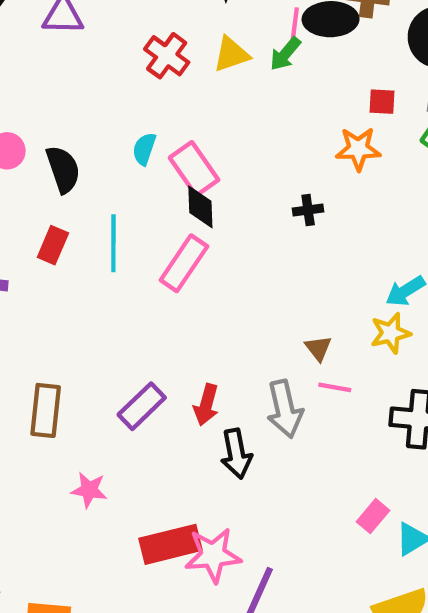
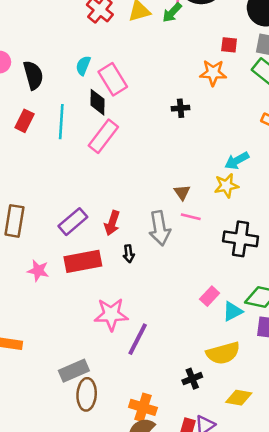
black diamond: (200, 207) -> (98, 102), moved
black arrow: (236, 454) -> (129, 254), size x0.6
red rectangle: (171, 544) -> (83, 261), moved

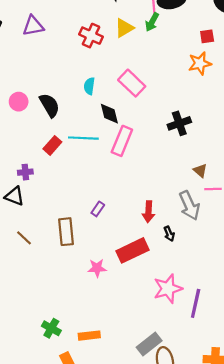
pink rectangle: (113, 79) -> (132, 83), moved
black cross: (181, 108) -> (179, 123), moved, size x1.5
red rectangle: (24, 121) -> (52, 145), turned 30
cyan line: (61, 122) -> (83, 138), turned -76
purple rectangle: (73, 222) -> (98, 209), moved, size x0.6

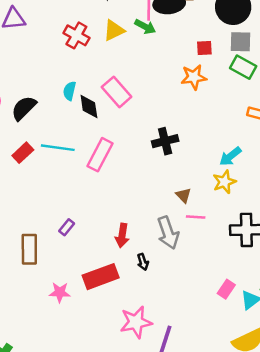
green arrow: (152, 22) -> (145, 27), turned -96
black semicircle: (50, 105) -> (24, 108), turned -110
black diamond: (109, 114) -> (89, 107), moved

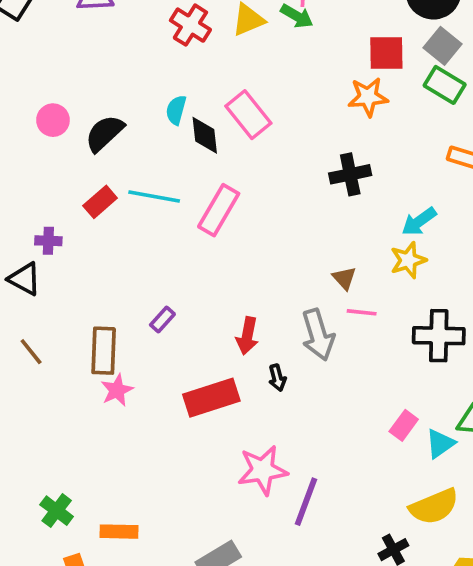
gray square: (241, 42) -> (442, 46), turned 35
red square: (204, 48) -> (386, 53), size x1.5
black cross: (165, 141) -> (350, 174), moved
pink star: (60, 292) -> (117, 390), moved, turned -30

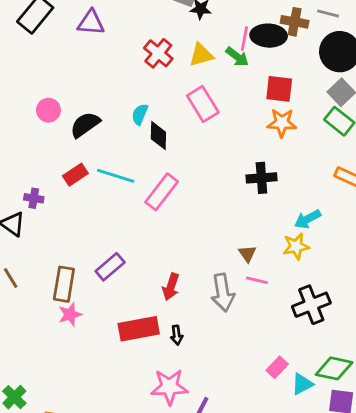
red square: (386, 53) -> (279, 89), moved
pink rectangle: (248, 115) -> (203, 104), moved
purple rectangle: (162, 319) -> (110, 267), size x1.5
black cross: (439, 336) -> (311, 305), turned -30
black arrow: (277, 378) -> (177, 335), moved

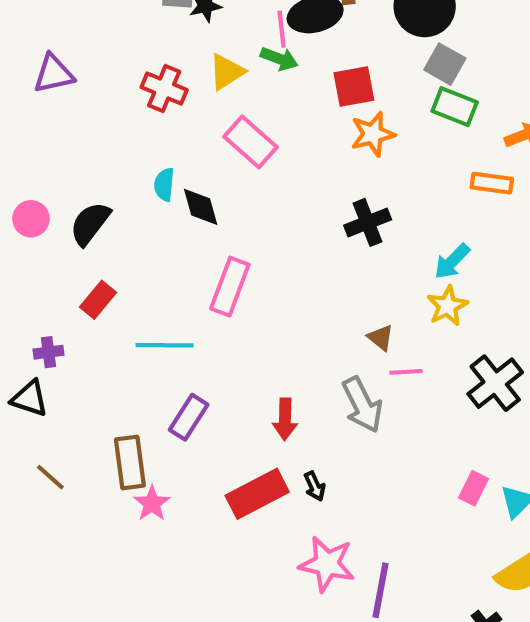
cyan line: (116, 176) -> (165, 345), moved
pink star: (169, 387) -> (327, 564), turned 30

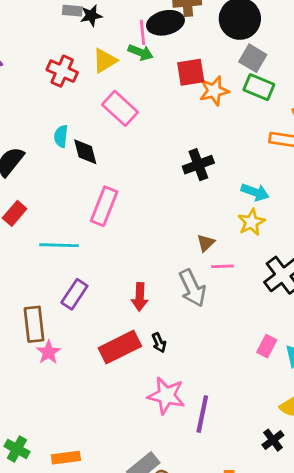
orange star: (373, 134) -> (214, 91), moved
cyan arrow: (452, 261) -> (255, 192), turned -116
brown triangle: (381, 338) -> (206, 243), turned 36

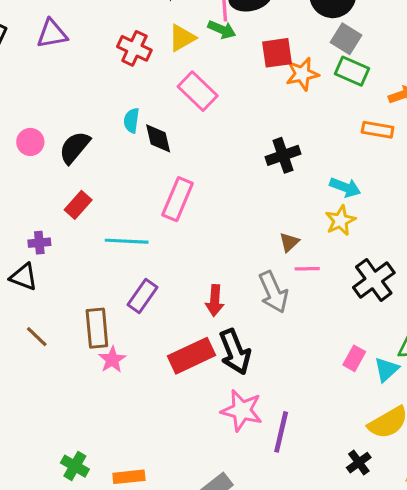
black arrow: (159, 343) -> (235, 352), size x2.0

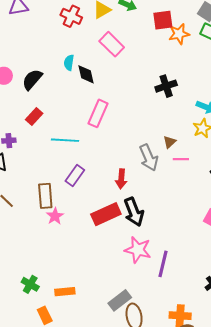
gray arrow: (273, 292) -> (149, 158), moved

